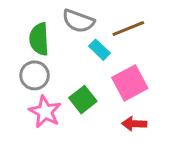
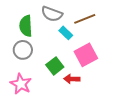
pink star: (45, 112) -> (21, 84), moved
red arrow: (134, 124) -> (72, 79), moved

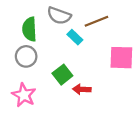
pink square: (86, 55) -> (121, 58), moved, turned 30

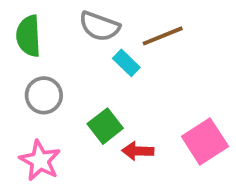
green semicircle: (30, 29) -> (28, 36), moved
pink square: (121, 58) -> (205, 141), moved, turned -35

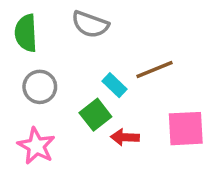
brown line: (163, 36) -> (154, 70), moved
cyan rectangle: (126, 63) -> (115, 85), moved
pink square: (205, 141) -> (186, 129), turned 30

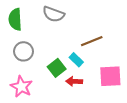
cyan rectangle: (115, 85) -> (76, 60), moved

